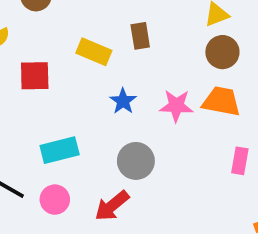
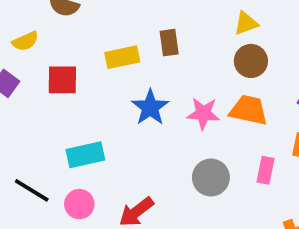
yellow rectangle: (94, 52) -> (122, 57), turned -36
blue star: (123, 101) -> (150, 107), size x1.4
gray circle: (136, 161) -> (211, 177), moved

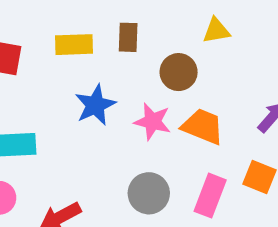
brown circle: (251, 61) -> (179, 72), moved
pink rectangle: (266, 170) -> (210, 196), size x1.4

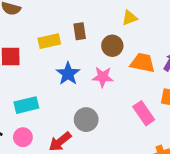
orange trapezoid: (203, 126) -> (143, 63), moved
gray circle: (149, 193) -> (86, 120), moved
pink rectangle: (210, 196) -> (144, 113), turned -45

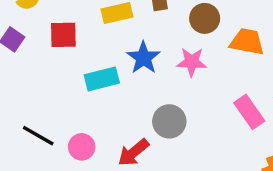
cyan rectangle: (26, 105) -> (102, 79), moved

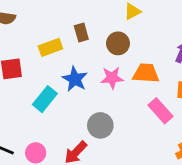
orange trapezoid: (247, 42) -> (146, 73), moved
cyan rectangle: (102, 79) -> (45, 99), turned -30

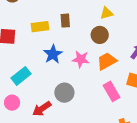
brown circle: (118, 43) -> (100, 35), moved
orange trapezoid: (146, 73) -> (107, 61), turned -45
cyan rectangle: (45, 99) -> (21, 76), moved

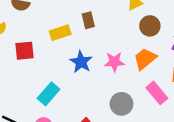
brown circle: (100, 35) -> (150, 26), moved
gray circle: (64, 93) -> (121, 104), moved

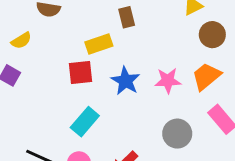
brown rectangle: (88, 20) -> (127, 17), moved
red square: (25, 51) -> (80, 72), moved

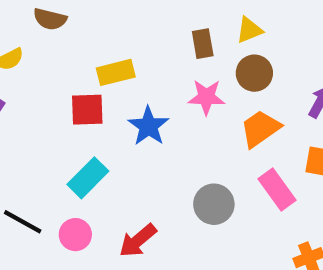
brown rectangle: (127, 17) -> (203, 44), moved
brown circle: (212, 35) -> (254, 73), moved
pink star: (168, 81) -> (206, 97), moved

